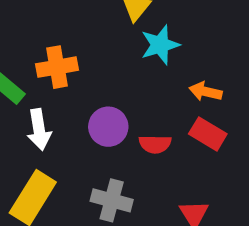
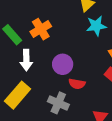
orange cross: (57, 67) -> (41, 29), turned -30
red semicircle: (155, 144) -> (77, 84), moved

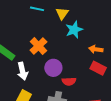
orange cross: (41, 29) -> (38, 46), moved

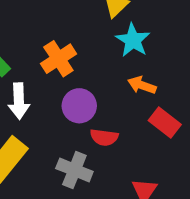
cyan star: (74, 30) -> (133, 40), turned -30
orange arrow: (96, 49) -> (142, 85), moved

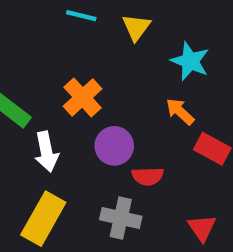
cyan star: (133, 40) -> (190, 61), moved
orange arrow: (142, 85) -> (180, 112), turned 32

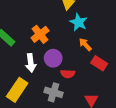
cyan star: (190, 61) -> (79, 22), moved
white arrow: (46, 152) -> (31, 63), moved

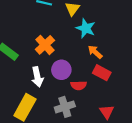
red rectangle: (99, 63) -> (102, 73), moved
gray cross: (54, 92) -> (65, 107), turned -30

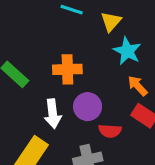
orange cross: (45, 45) -> (67, 69), turned 36

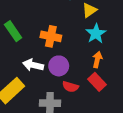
orange arrow: (138, 86) -> (97, 60), turned 42
white arrow: (53, 114) -> (33, 65), turned 96

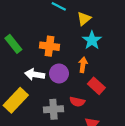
orange arrow: (97, 60) -> (83, 65), moved
red semicircle: (70, 87) -> (77, 102), moved

